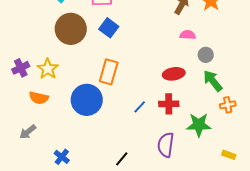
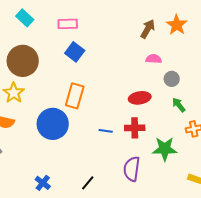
brown circle: (71, 29) -> (23, 61), moved
green arrow: (213, 81) -> (179, 105), size x0.7
blue line: (140, 107) -> (106, 131), turned 56
blue cross: (62, 157) -> (43, 183), moved

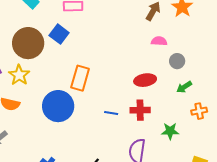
blue square: (75, 52) -> (59, 34), moved
green arrow: (179, 105) -> (184, 87), turned -84
green star: (165, 149) -> (170, 131), size x0.7

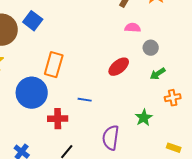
red ellipse: (145, 80) -> (119, 67), turned -30
red cross: (140, 110) -> (58, 119), moved
green star: (170, 131) -> (144, 118), turned -30

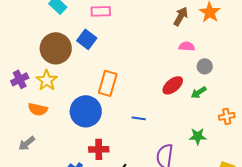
green arrow: (158, 74) -> (199, 92), moved
green star: (144, 118) -> (198, 136), turned 30
red cross: (58, 119) -> (99, 149), moved

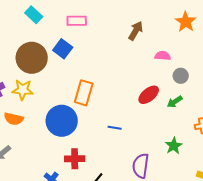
brown arrow: (181, 16) -> (136, 31), moved
yellow star: (47, 80) -> (23, 90), turned -30
green star: (198, 136) -> (174, 146), turned -30

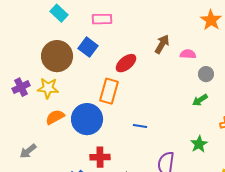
brown arrow: (136, 31) -> (162, 44), moved
red ellipse: (149, 95) -> (126, 63), moved
orange semicircle: (14, 119) -> (55, 117), moved, turned 138

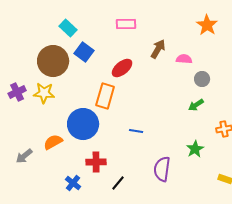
cyan rectangle: (59, 13) -> (68, 28), moved
pink rectangle: (102, 19) -> (126, 24), moved
orange semicircle: (55, 117) -> (53, 142), moved

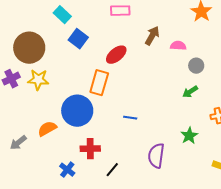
brown circle: (53, 61) -> (29, 48), moved

